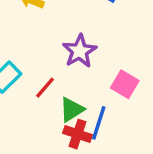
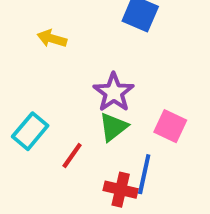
red line: (45, 88) -> (72, 155), moved
green triangle: (72, 110) -> (113, 127), moved

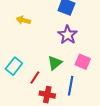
purple star: (114, 92) -> (68, 35), moved
red cross: (121, 190) -> (47, 95), moved

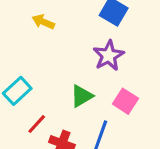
red line: (35, 78) -> (37, 124), moved

